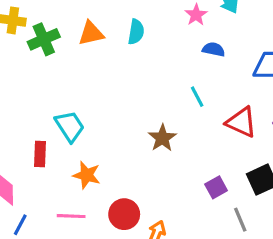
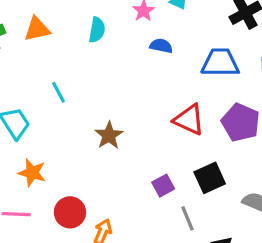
cyan semicircle: (136, 32) -> (97, 30), moved
cyan line: (197, 97) -> (59, 92), moved

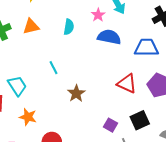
blue semicircle: (161, 46) -> (109, 37), size x1.6
cyan line: (59, 92) -> (54, 68), moved
purple square: (163, 186) -> (110, 125), turned -32

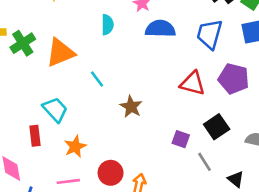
orange triangle: (31, 26) -> (60, 53), moved, size x1.4
blue trapezoid: (146, 48) -> (209, 34), turned -65
orange star: (28, 117) -> (75, 146), turned -30

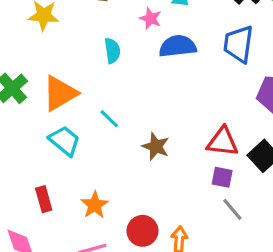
red triangle: (192, 83) -> (223, 142), moved
cyan trapezoid: (55, 110) -> (65, 141), moved
gray line: (204, 162) -> (232, 209), moved

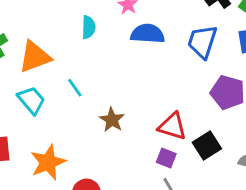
orange star: (95, 205) -> (48, 162), size x1.4

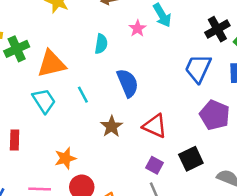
blue semicircle: (148, 34) -> (128, 83), moved, turned 56
red triangle: (172, 126) -> (155, 126), moved
orange star: (48, 162) -> (65, 158), moved, size x0.7

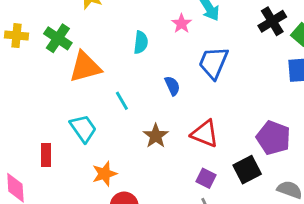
green cross: (17, 49) -> (58, 38), moved, turned -30
blue trapezoid: (198, 68) -> (213, 63), moved
blue semicircle: (128, 83) -> (172, 86), size x0.6
cyan trapezoid: (44, 101) -> (83, 128), moved
purple pentagon: (215, 115) -> (273, 138), moved

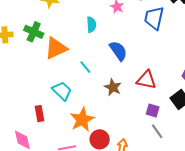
blue trapezoid: (213, 63) -> (154, 18), moved
blue semicircle: (172, 86) -> (118, 51), size x1.5
orange star: (104, 174) -> (82, 120), size x1.4

